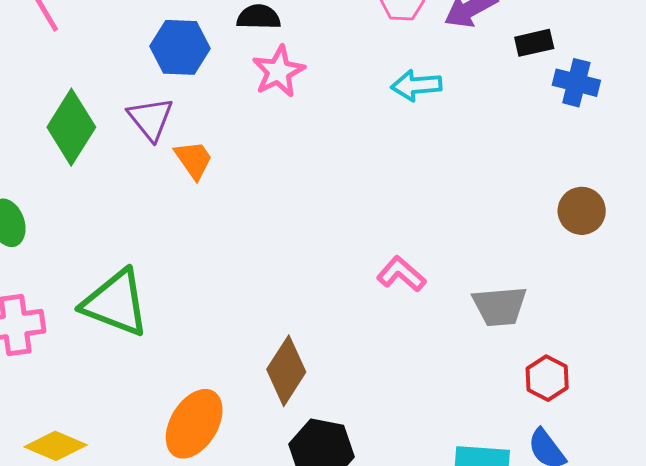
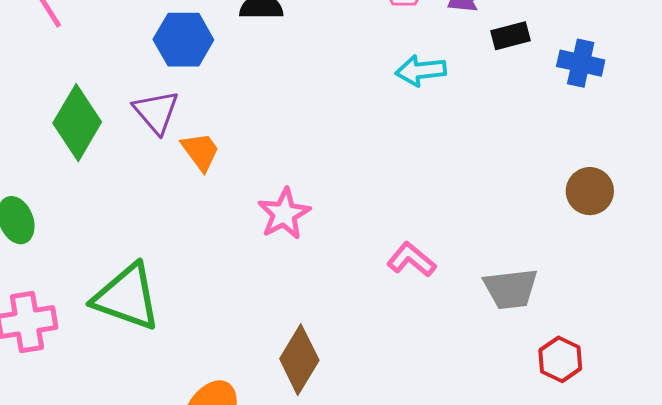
black rectangle: (534, 43) -> (510, 36), moved
pink star: (279, 71) -> (284, 214), moved

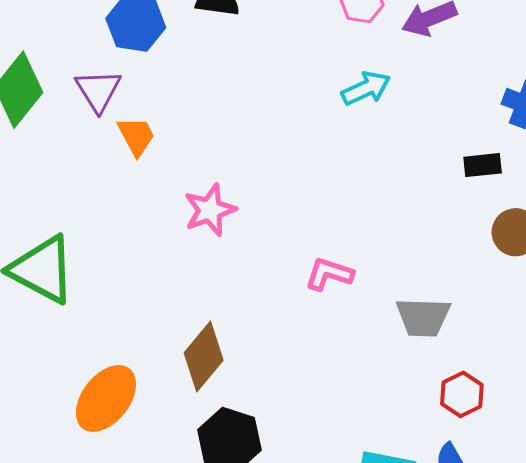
black rectangle: (510, 36) -> (483, 165), moved
cyan arrow: (421, 71) -> (366, 88), turned 153
pink L-shape: (411, 260) -> (329, 274), turned -30

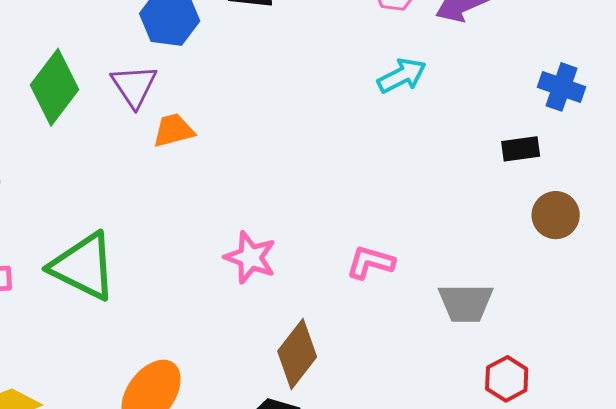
orange trapezoid: (136, 136) -> (174, 130), turned -75
pink star: (210, 210) -> (250, 257), moved, turned -30
brown diamond: (204, 357) -> (297, 354), moved

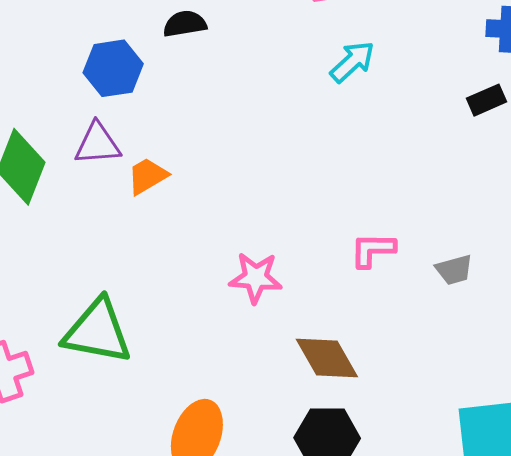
purple triangle: (134, 86) -> (97, 144), turned -45
gray trapezoid: (466, 303) -> (454, 270), moved, size x0.7
brown diamond: (297, 354) -> (327, 358), turned -52

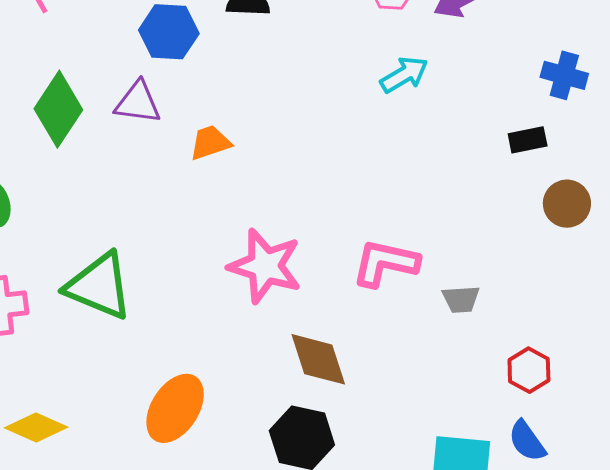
orange trapezoid: (147, 176) -> (210, 143), moved
pink L-shape: (373, 250) -> (385, 263), size x1.4
pink star: (256, 278) -> (265, 266), size x1.4

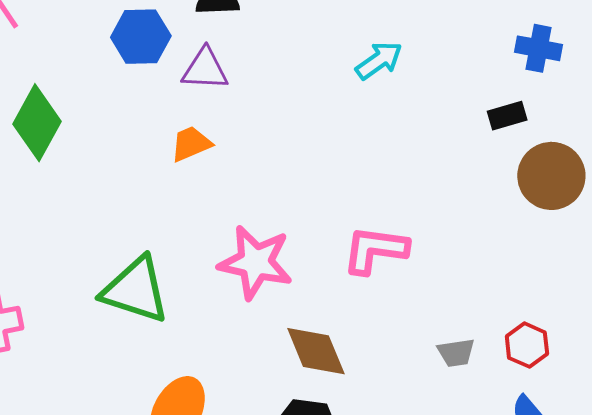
purple triangle: (138, 103) -> (205, 69), moved
brown circle: (567, 204) -> (551, 176), size x1.4
green triangle: (99, 286) -> (135, 290), moved
gray trapezoid: (461, 299) -> (456, 353), moved

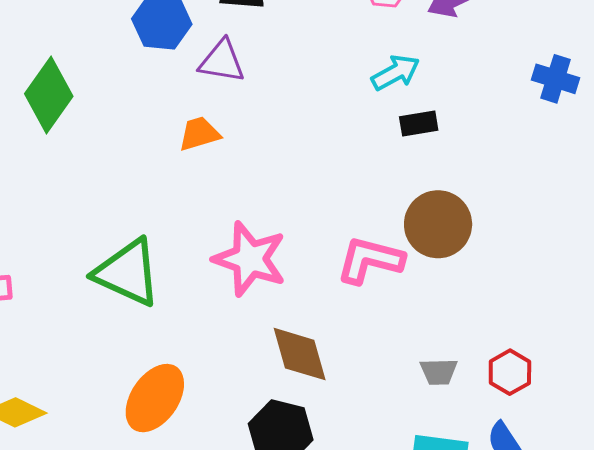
black rectangle: (507, 116) -> (419, 123), moved
brown circle: (551, 176) -> (438, 224), moved

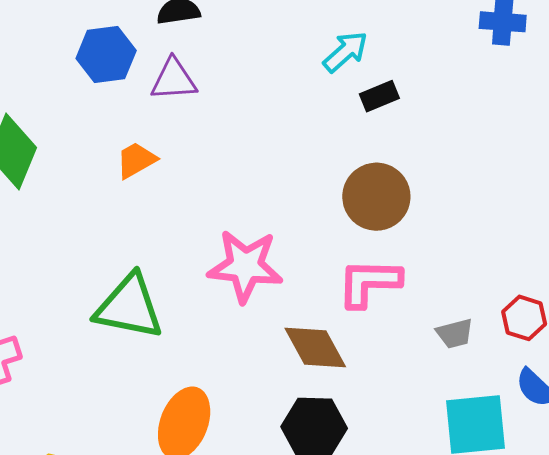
orange trapezoid: (199, 134) -> (136, 160), moved
brown circle: (438, 224) -> (376, 197), moved
pink L-shape: (370, 260) -> (369, 283), moved

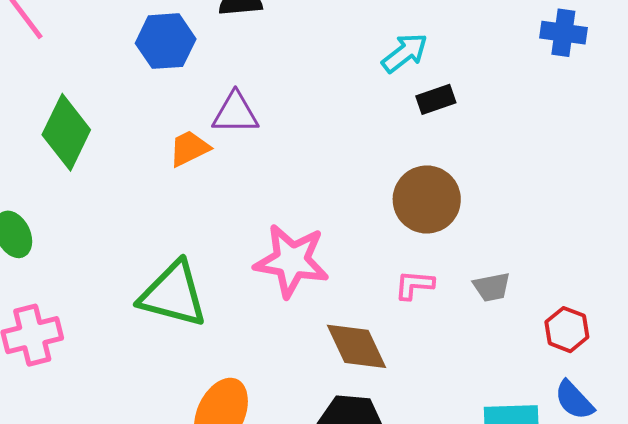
purple triangle: (174, 80) -> (235, 113), moved
pink L-shape: (369, 283) -> (414, 285), size x0.6
gray trapezoid: (455, 333) -> (492, 287), moved

